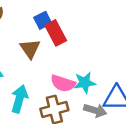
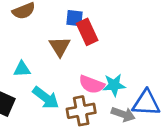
blue square: (43, 20) -> (75, 18), turned 30
cyan arrow: (19, 99) -> (46, 98), turned 108

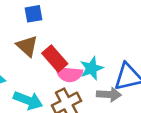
red rectangle: (87, 32) -> (55, 59), moved

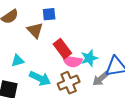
brown triangle: (27, 46) -> (35, 30), moved
gray arrow: (109, 94) -> (101, 79), turned 132

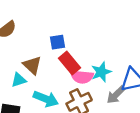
blue square: (49, 14) -> (58, 42), moved
brown triangle: (35, 30) -> (32, 65), moved

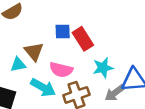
red rectangle: (70, 63) -> (83, 39), moved
pink semicircle: (82, 77) -> (61, 70), moved

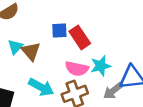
cyan triangle: (18, 65) -> (15, 47), moved, turned -35
pink semicircle: (61, 70) -> (77, 69), moved

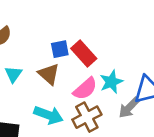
brown triangle: (31, 51) -> (49, 74), moved
pink semicircle: (77, 69) -> (85, 89), turned -45

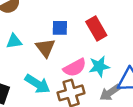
red rectangle: (84, 54) -> (96, 29), moved
cyan triangle: (13, 74) -> (14, 41), turned 35

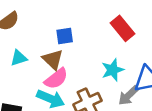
red rectangle: (96, 29) -> (122, 28), moved
pink semicircle: (75, 68) -> (56, 79), moved

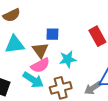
cyan triangle: (19, 58) -> (15, 44), size x1.5
cyan star: (113, 70) -> (68, 59), moved

